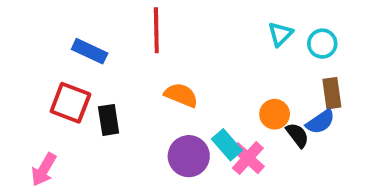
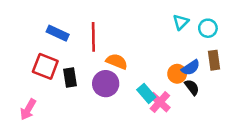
red line: (156, 30) -> (93, 37), moved
blue semicircle: (320, 122) -> (191, 68), moved
purple circle: (189, 156) -> (106, 84), moved

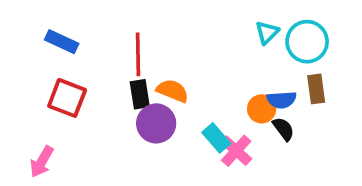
cyan circle: (208, 28) -> (307, 42), size x1.5
blue rectangle: (58, 33) -> (62, 42), moved
blue semicircle: (191, 68) -> (282, 100), turned 30
black rectangle: (70, 77) -> (140, 94), moved

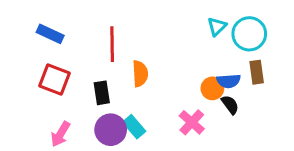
orange semicircle: (173, 91) -> (140, 74), turned 65
black rectangle: (140, 94) -> (102, 93), moved
purple circle: (156, 123) -> (111, 130), moved
cyan rectangle: (216, 138) -> (134, 127), moved
pink arrow: (42, 162) -> (60, 134), moved

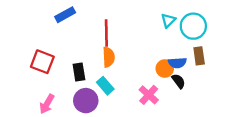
blue rectangle: (50, 34) -> (65, 15), moved, turned -54
red line: (112, 44) -> (106, 33), moved
cyan rectangle: (134, 127) -> (105, 86), moved

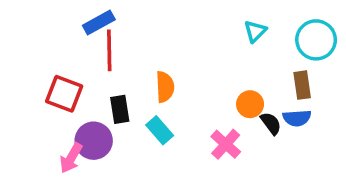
cyan circle: (193, 26) -> (316, 40), moved
red line: (106, 33) -> (109, 50), moved
blue semicircle: (177, 63) -> (297, 118), moved
purple circle: (86, 101) -> (94, 141), moved

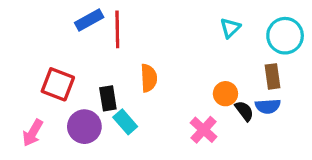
red line: (109, 50) -> (117, 29), moved
cyan rectangle: (160, 130) -> (125, 122), moved
pink arrow: (71, 158) -> (33, 133), moved

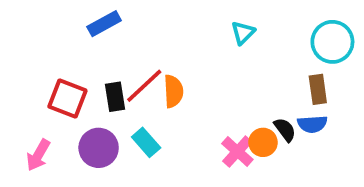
cyan triangle: (230, 28) -> (243, 33), moved
red line: (117, 29) -> (144, 86), moved, turned 48
orange circle: (225, 94) -> (263, 142), moved
black rectangle: (108, 98) -> (115, 97), moved

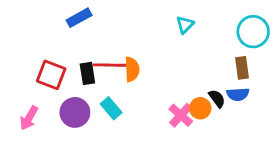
red line: (144, 86) -> (110, 65), turned 44

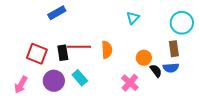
orange semicircle: (132, 69) -> (107, 50), moved
orange circle: (200, 108) -> (144, 58), moved

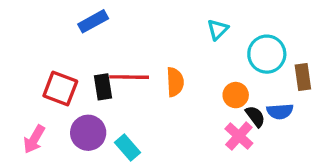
cyan circle: (182, 23) -> (267, 54), moved
brown rectangle: (174, 49) -> (303, 77), moved
cyan rectangle: (80, 78) -> (127, 147), moved
pink cross: (130, 83) -> (239, 136), moved

